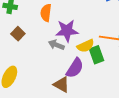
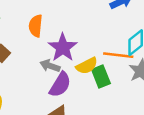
purple star: (67, 31) -> (63, 48), turned -30
purple semicircle: (75, 68) -> (60, 85), moved

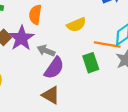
purple star: (63, 48) -> (21, 38), moved
yellow semicircle: (87, 66) -> (76, 25), moved

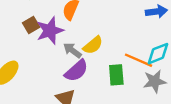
yellow semicircle: (76, 25) -> (93, 45), moved, turned -30

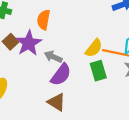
yellow semicircle: (93, 45) -> (94, 48), moved

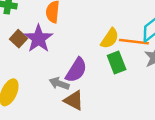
gray arrow: (53, 57) -> (59, 84), moved

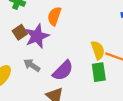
yellow semicircle: (110, 38) -> (98, 50), turned -66
gray arrow: (59, 84) -> (32, 65), moved

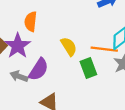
yellow semicircle: (98, 50) -> (69, 46), moved
purple semicircle: (63, 71) -> (39, 69), moved

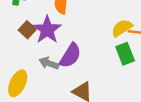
yellow semicircle: (69, 46) -> (122, 28), moved, turned -90

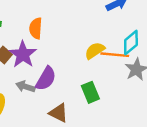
green rectangle: (125, 54) -> (90, 92), moved

